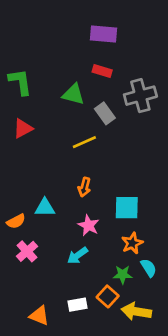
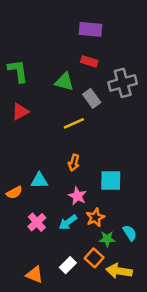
orange star: (132, 243) -> (95, 217), moved
pink cross: (27, 251) -> (37, 222), moved
white rectangle: (78, 305) -> (68, 265), turned -35

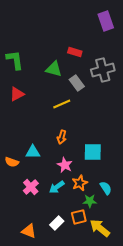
purple rectangle: (90, 29) -> (106, 21), moved, turned 66
orange semicircle: (14, 192) -> (12, 162), turned 48
cyan semicircle: (130, 233) -> (106, 188), moved
orange square: (94, 258) -> (79, 217), turned 35
yellow arrow: (119, 271) -> (100, 228), turned 30

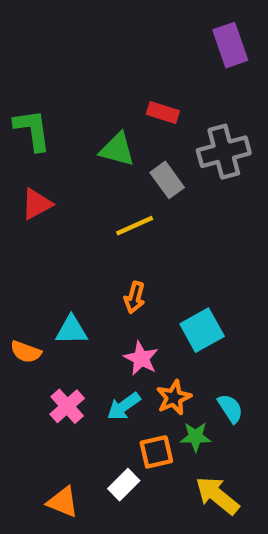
cyan square: (93, 152) -> (202, 330), turned -30
orange square: (79, 217) -> (156, 452), moved

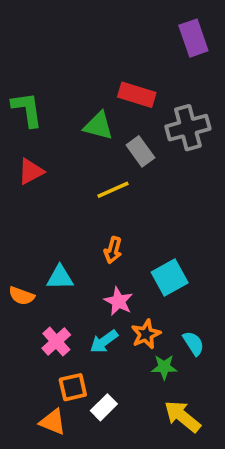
red rectangle: (163, 112) -> (137, 95), size x1.4
orange square: (156, 452) -> (73, 387), moved

